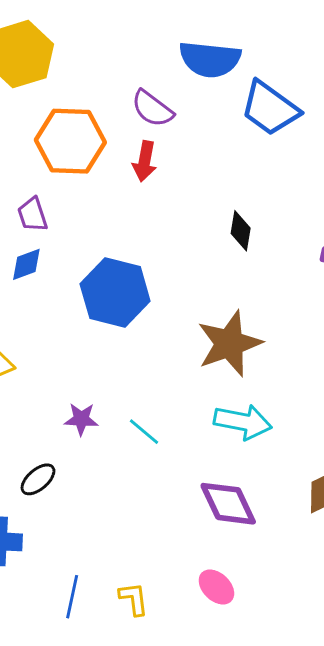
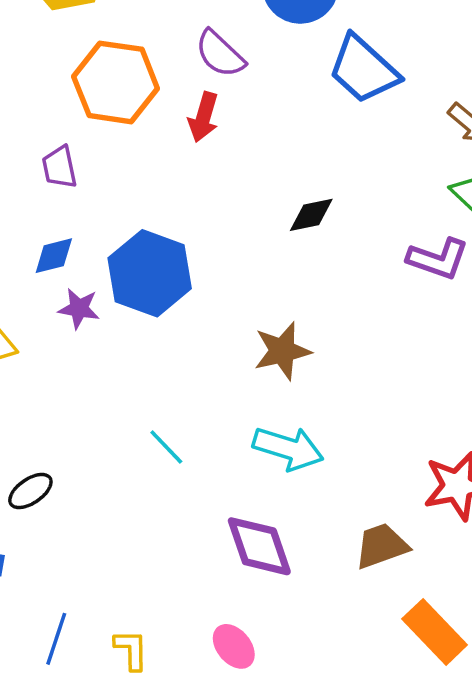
black diamond: (241, 231) -> (311, 215), turned 63
blue diamond: (26, 264) -> (54, 256), moved
brown star: (229, 344) -> (282, 351), size x0.7
purple star: (81, 419) -> (79, 309), moved

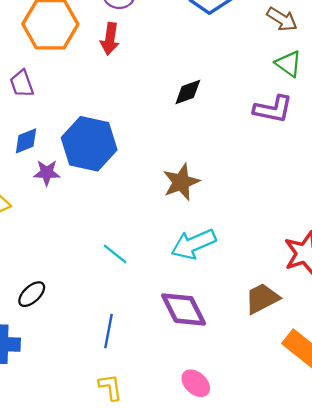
cyan arrow: (288, 448) -> (193, 244), turned 147
blue line: (56, 639) -> (109, 331), moved
pink ellipse: (234, 646) -> (196, 383), moved

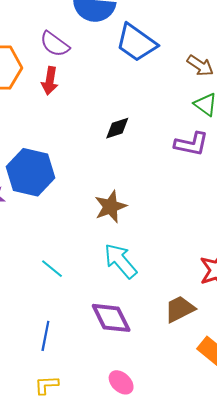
cyan arrow: (193, 244) -> (121, 261), turned 72
yellow L-shape: (110, 387) -> (46, 385), turned -85

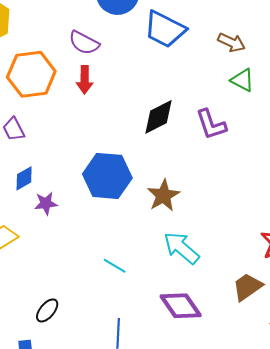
black diamond: (117, 128) -> (158, 117), size x1.4
purple L-shape: (191, 144) -> (211, 124), moved, turned 68
blue hexagon: (31, 172) -> (107, 176), moved

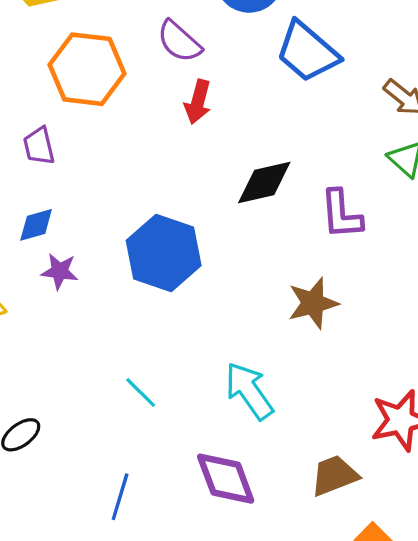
red arrow: (85, 80) -> (198, 102), moved
brown star: (163, 196) -> (313, 303), moved

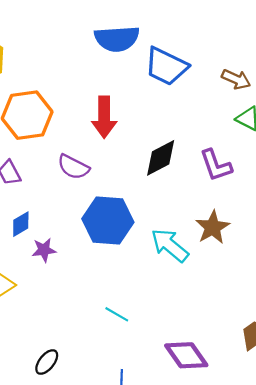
purple semicircle: (179, 41) -> (73, 167), moved
red arrow: (198, 102) -> (104, 117), size x1.4
cyan arrow: (249, 391) -> (170, 245), moved

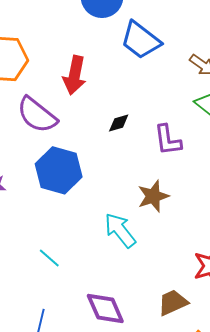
black diamond: (161, 158) -> (119, 123), size x0.6
purple semicircle: (73, 167) -> (37, 115), size x1.4
cyan arrow: (170, 245) -> (120, 230), moved

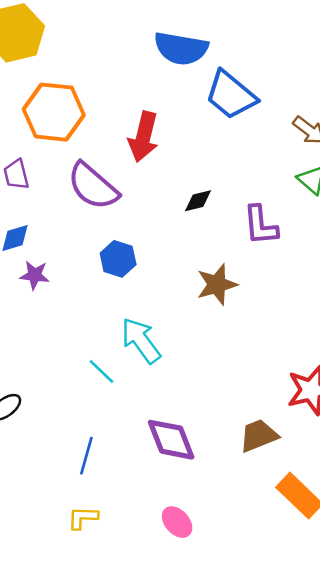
blue hexagon: (59, 170) -> (118, 259), size x0.6
brown star: (153, 196) -> (217, 285), moved
cyan arrow: (120, 230) -> (141, 340), moved

